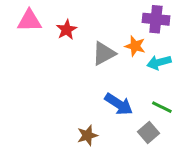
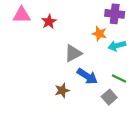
gray triangle: (104, 53) -> (73, 53), moved
brown star: (87, 135) -> (62, 90), moved

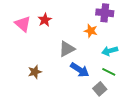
pink triangle: (22, 15) -> (23, 24), moved, turned 42
cyan arrow: (117, 46) -> (110, 51), moved
brown star: (62, 90) -> (35, 72), moved

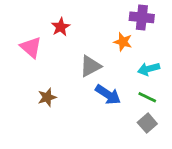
pink triangle: (23, 24) -> (31, 47), moved
gray square: (100, 89) -> (147, 123), moved

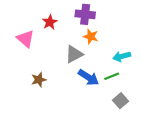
purple cross: (142, 17) -> (85, 14), moved
orange star: (123, 42) -> (91, 37), moved
green line: (147, 97) -> (112, 76), moved, turned -48

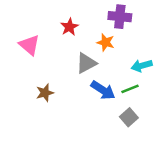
purple cross: (85, 14) -> (120, 17), moved
red star: (50, 22) -> (69, 27), moved
gray square: (121, 101) -> (129, 117), moved

